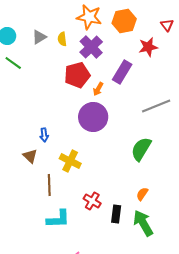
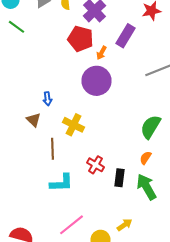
red pentagon: (77, 75) -> (80, 39), turned 30
green semicircle: (141, 149) -> (150, 127), moved

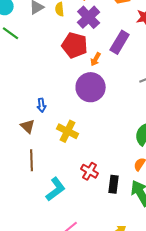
brown line: (52, 149) -> (32, 160), moved
cyan L-shape: (62, 183) -> (56, 189), turned -35

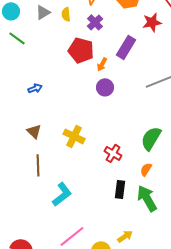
purple cross: (89, 17) -> (95, 22), size x0.7
purple circle: (91, 87) -> (105, 87), moved, size x0.6
blue arrow: (42, 105) -> (35, 88), moved, turned -104
red cross: (90, 171) -> (113, 153), moved

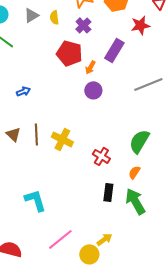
brown triangle: (34, 131) -> (13, 134), moved
brown line: (38, 165) -> (36, 134), moved
cyan L-shape: (62, 194) -> (35, 200), moved, turned -70
yellow arrow: (125, 236) -> (104, 239), moved

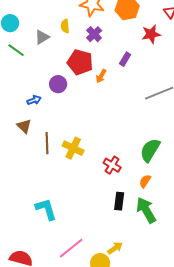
gray triangle: (31, 15) -> (42, 37), moved
purple rectangle: (114, 50) -> (125, 59), size x0.6
purple circle: (93, 90) -> (58, 84), moved
brown triangle: (13, 134) -> (24, 126), moved

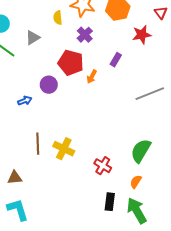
yellow semicircle: (65, 26) -> (58, 18), moved
brown triangle: (24, 126) -> (15, 178), moved, turned -49
cyan L-shape: (46, 209) -> (18, 210), moved

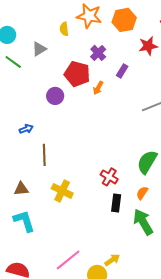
purple cross: (85, 35) -> (98, 53), moved
blue arrow: (25, 101) -> (26, 129), moved
yellow cross: (64, 149) -> (62, 191), moved
black rectangle: (110, 202) -> (116, 203), moved

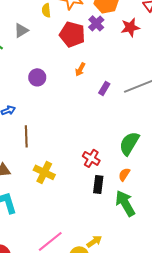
purple cross: (98, 53) -> (96, 23), moved
purple rectangle: (122, 71) -> (104, 88), moved
red pentagon: (77, 74) -> (72, 34), moved

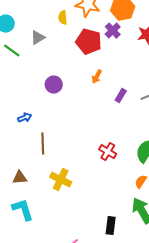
red cross: (91, 158) -> (108, 152), moved
black rectangle: (98, 184) -> (111, 226), moved

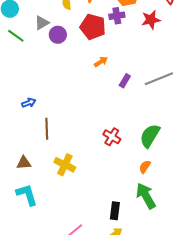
purple cross: (113, 31) -> (117, 16), turned 35
orange arrow: (97, 77) -> (101, 62), turned -152
purple circle: (54, 85) -> (58, 35), moved

